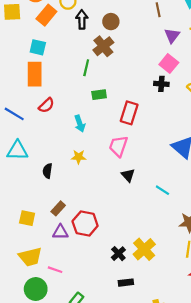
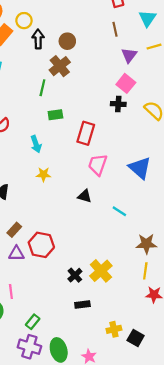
pink trapezoid: (118, 146) -> (98, 165), moved
yellow star: (79, 157) -> (43, 174), moved
black triangle: (128, 175) -> (85, 196), turned -32
pink line: (55, 270) -> (11, 291), turned 64

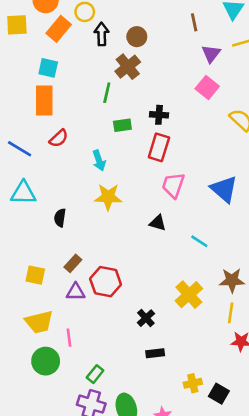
black cross: (118, 104) -> (159, 115), moved
yellow star: (43, 174) -> (108, 197), size x1.5
yellow cross: (101, 271) -> (189, 295), moved

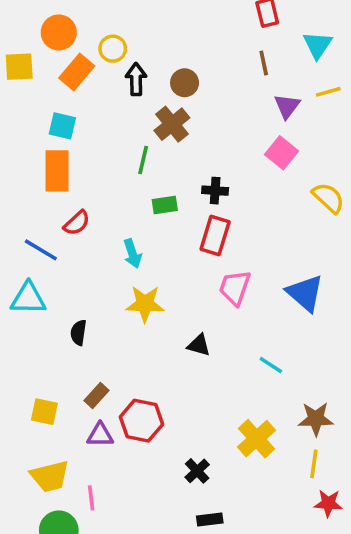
blue line: (20, 149) -> (41, 250), moved
black triangle: (158, 223) -> (199, 345), moved

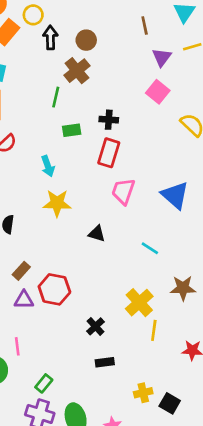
yellow line: (314, 464) -> (154, 330), moved

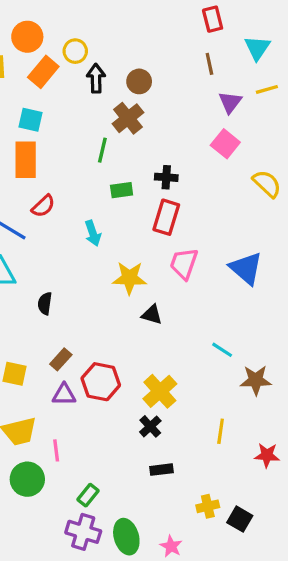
yellow star: (57, 203) -> (130, 278), moved
cyan line: (150, 248) -> (222, 350), moved
yellow cross: (139, 303) -> (160, 391), moved

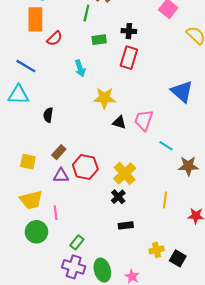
red semicircle: (43, 206) -> (55, 38), moved
pink trapezoid: (184, 264) -> (144, 120), moved

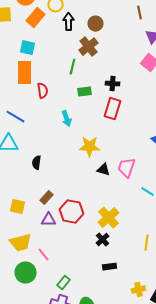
red semicircle: (55, 38) -> (43, 91), turned -56
pink line: (56, 213) -> (44, 255), turned -32

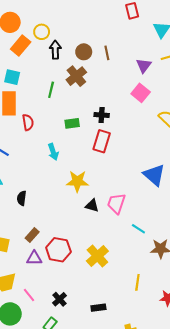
brown line: (140, 13) -> (107, 53), moved
green line: (73, 67) -> (51, 90), moved
black cross: (103, 240) -> (60, 299), moved

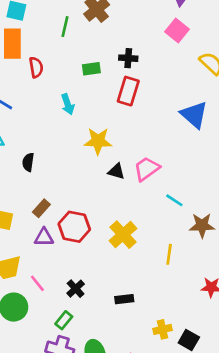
blue triangle: (154, 175) -> (194, 115), moved
pink trapezoid: (116, 203) -> (147, 169), turned 35
yellow line: (137, 282) -> (169, 254), moved

